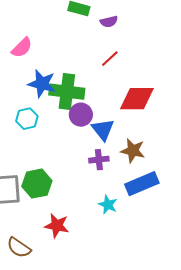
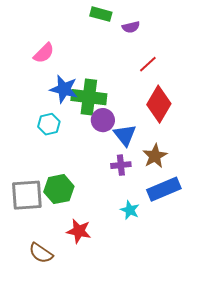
red line: (110, 59) -> (148, 64), moved
red diamond: (137, 99) -> (159, 104), turned -60
brown star: (133, 151) -> (155, 156), turned 30

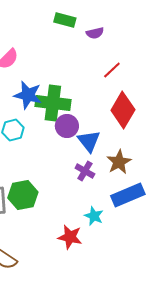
purple cross: (121, 165) -> (85, 171), turned 36
red star: (79, 231) -> (70, 237), moved

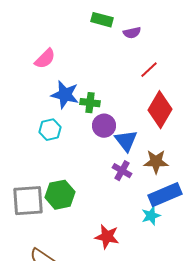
green cross: (53, 103) -> (90, 103), size x0.6
brown star: (119, 162) -> (156, 162), turned 30
cyan star: (94, 216) -> (151, 216), moved, turned 30

